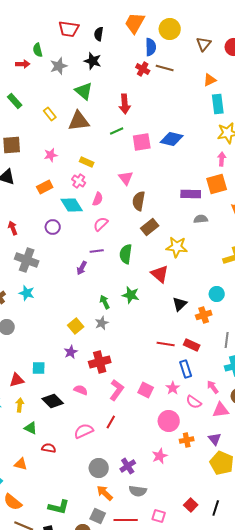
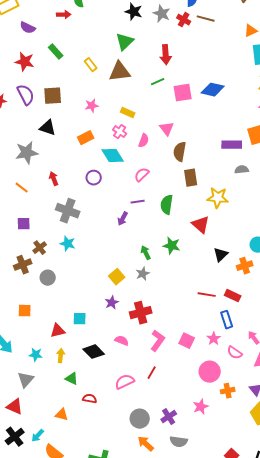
gray star: (59, 66) -> (162, 14), moved, turned -30
green triangle: (84, 91) -> (125, 42), turned 36
pink semicircle: (98, 199) -> (144, 141), moved
brown rectangle: (150, 227) -> (191, 178), turned -60

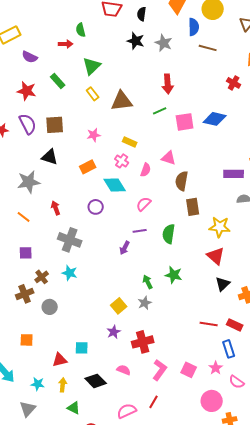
red cross: (184, 20) -> (234, 83), moved
green triangle: (125, 42) -> (92, 66), moved
pink triangle: (167, 129) -> (169, 158), turned -35
red triangle: (201, 225) -> (216, 256), moved

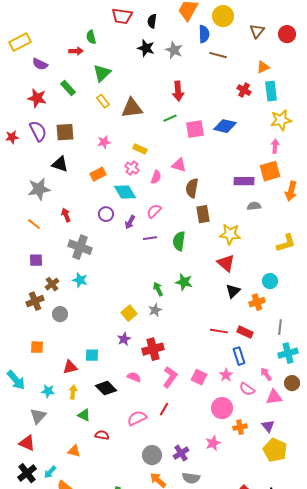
purple arrow: (125, 248) -> (130, 222), moved

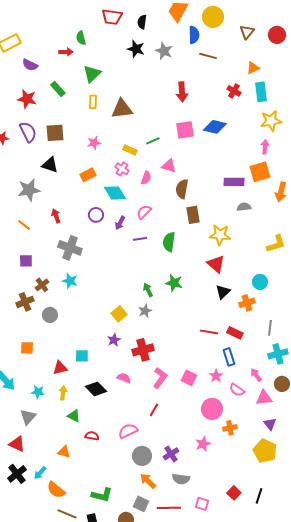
red arrow: (178, 91) -> (182, 92), moved
yellow rectangle: (103, 101) -> (93, 102), turned 40
green line: (170, 118) -> (153, 141), moved
pink semicircle: (137, 418) -> (128, 431), moved
purple triangle: (268, 426) -> (270, 424), moved

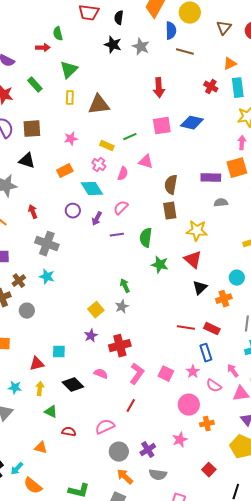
brown semicircle: (182, 189) -> (171, 185), moved
green star: (174, 283) -> (160, 265), moved
red square: (234, 493) -> (209, 470), moved

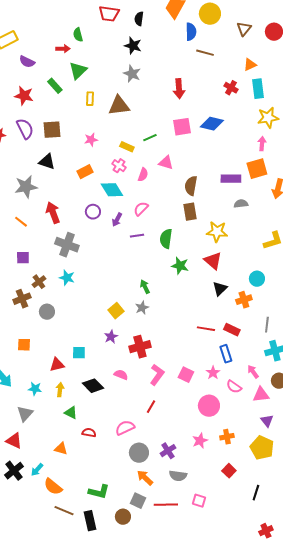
gray star: (141, 47) -> (132, 74), moved
green triangle: (69, 70) -> (78, 71), moved
red arrow: (33, 212) -> (53, 213), size x1.5
orange cross: (207, 424) -> (227, 437), moved

